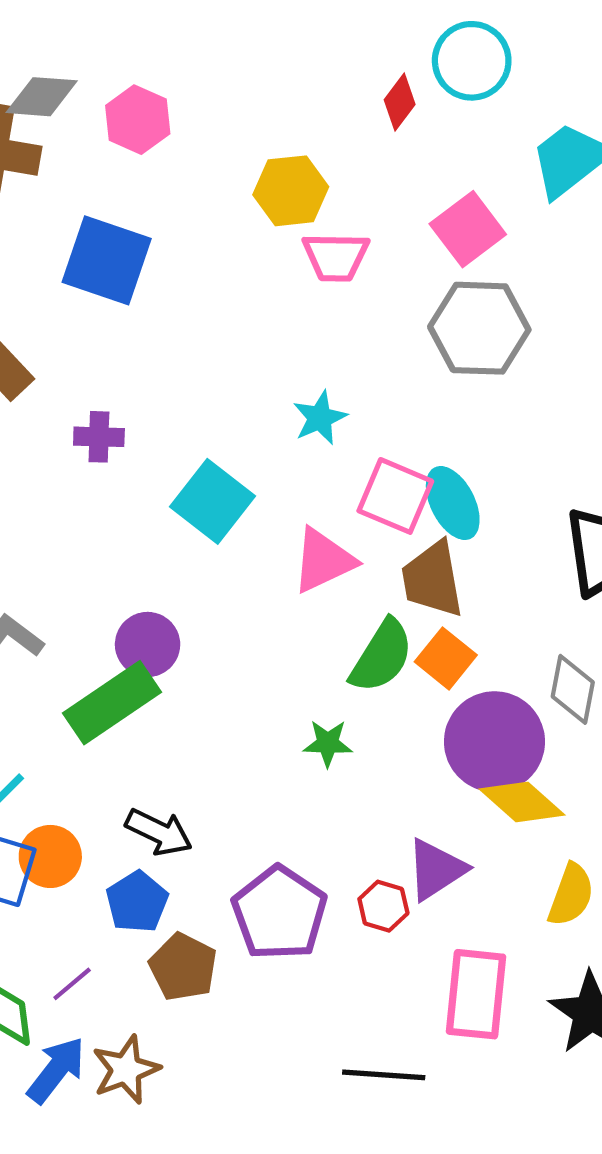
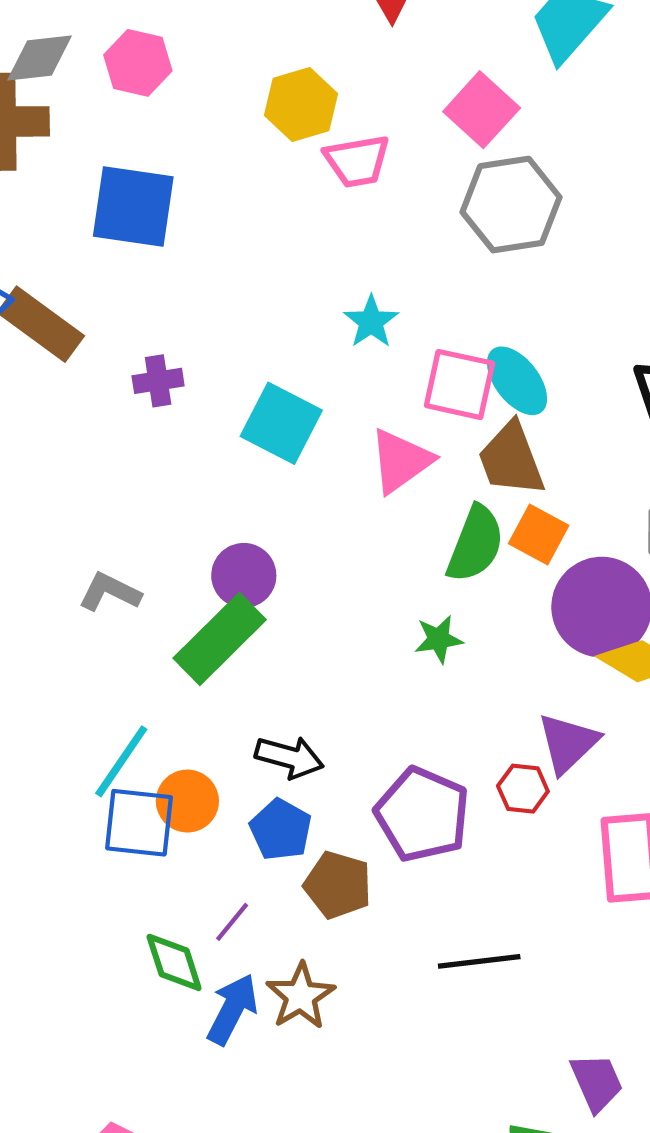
black line: (384, 1075) -> (479, 961), moved

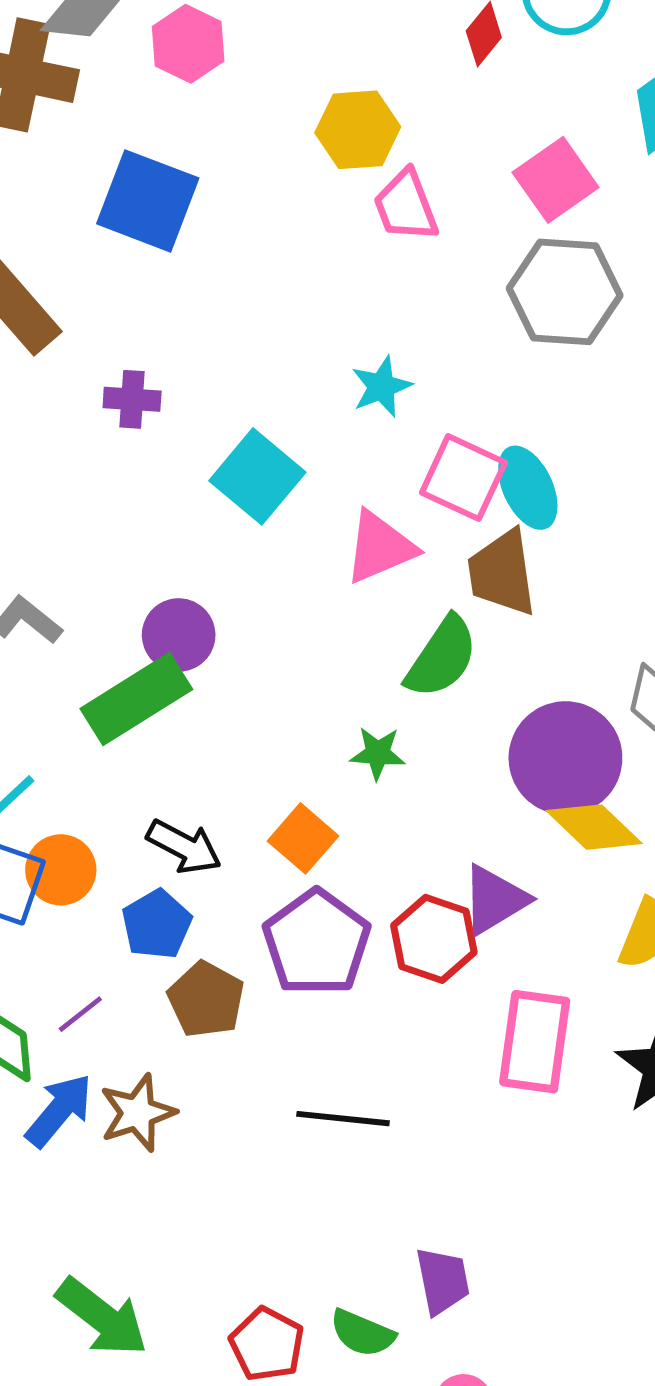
pink trapezoid: (357, 161) -> (406, 206), turned 66
orange square: (539, 534) -> (303, 838), moved
red hexagon: (523, 789) -> (434, 939), size x1.5

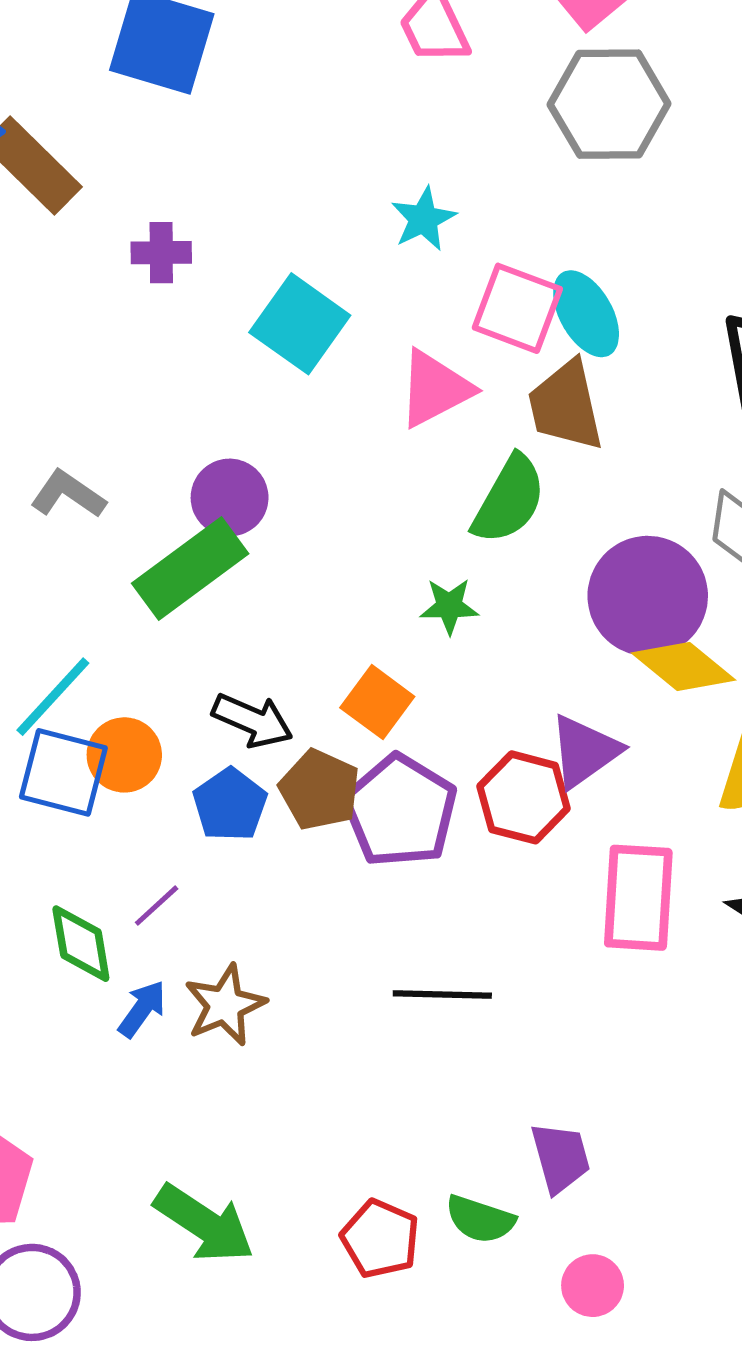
brown pentagon: (206, 999) -> (320, 790), moved
blue arrow: (59, 1110) -> (142, 1009), size x0.7

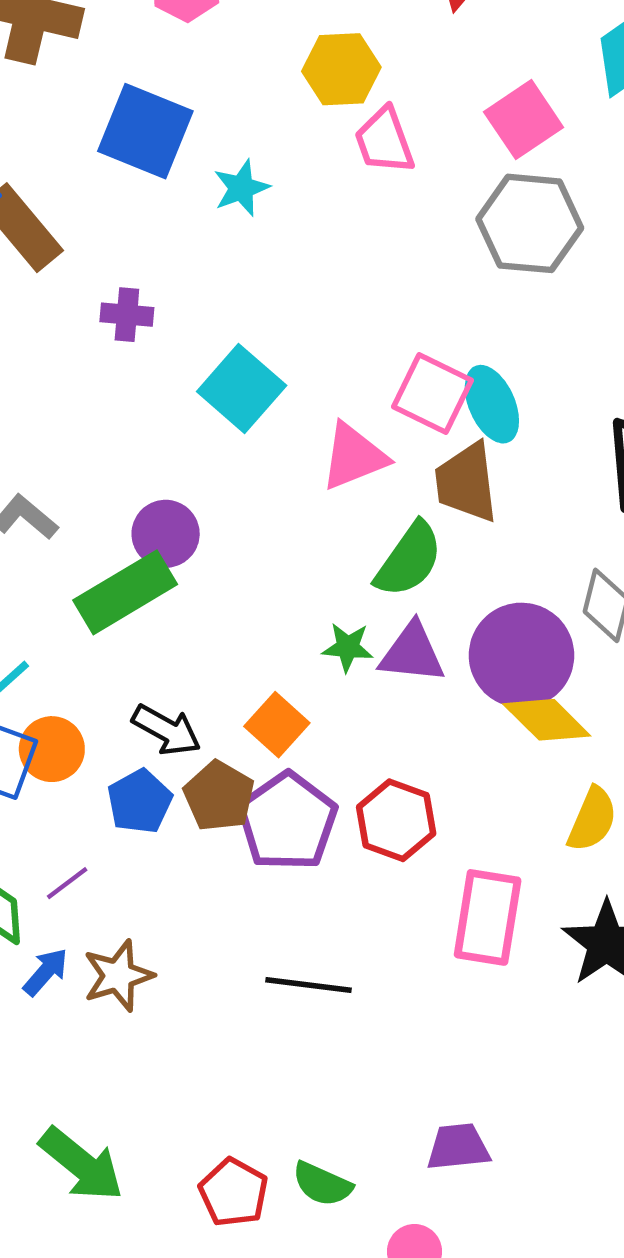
cyan star: (423, 219) -> (241, 188), moved
purple triangle: (585, 751) -> (412, 653), moved, turned 36
purple trapezoid: (561, 1158) -> (458, 1147), moved, turned -86

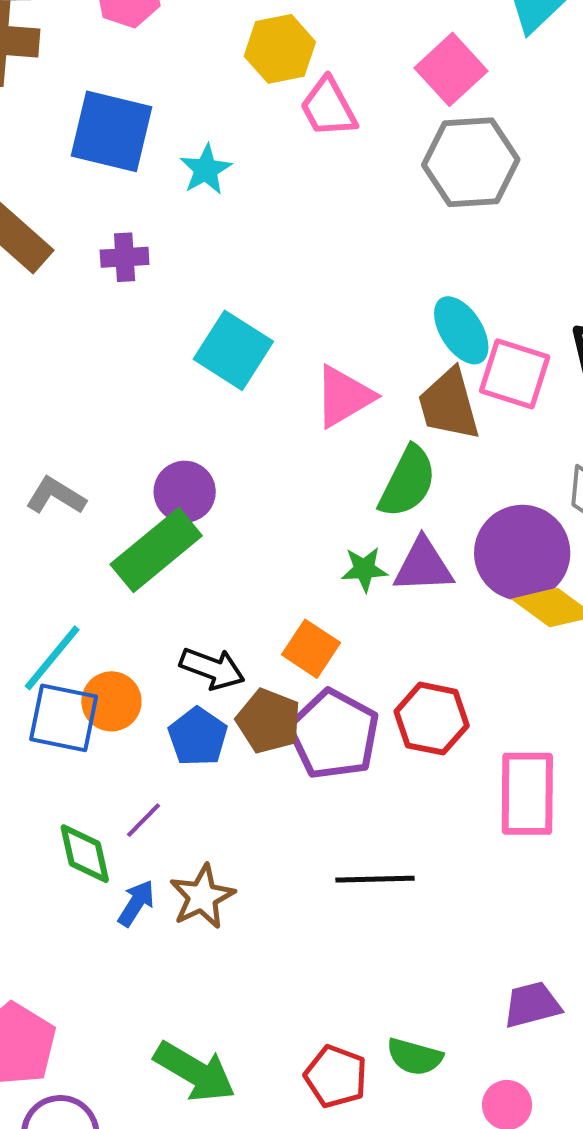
purple cross: (127, 315) -> (125, 257), moved
pink square: (433, 393) -> (515, 374), moved

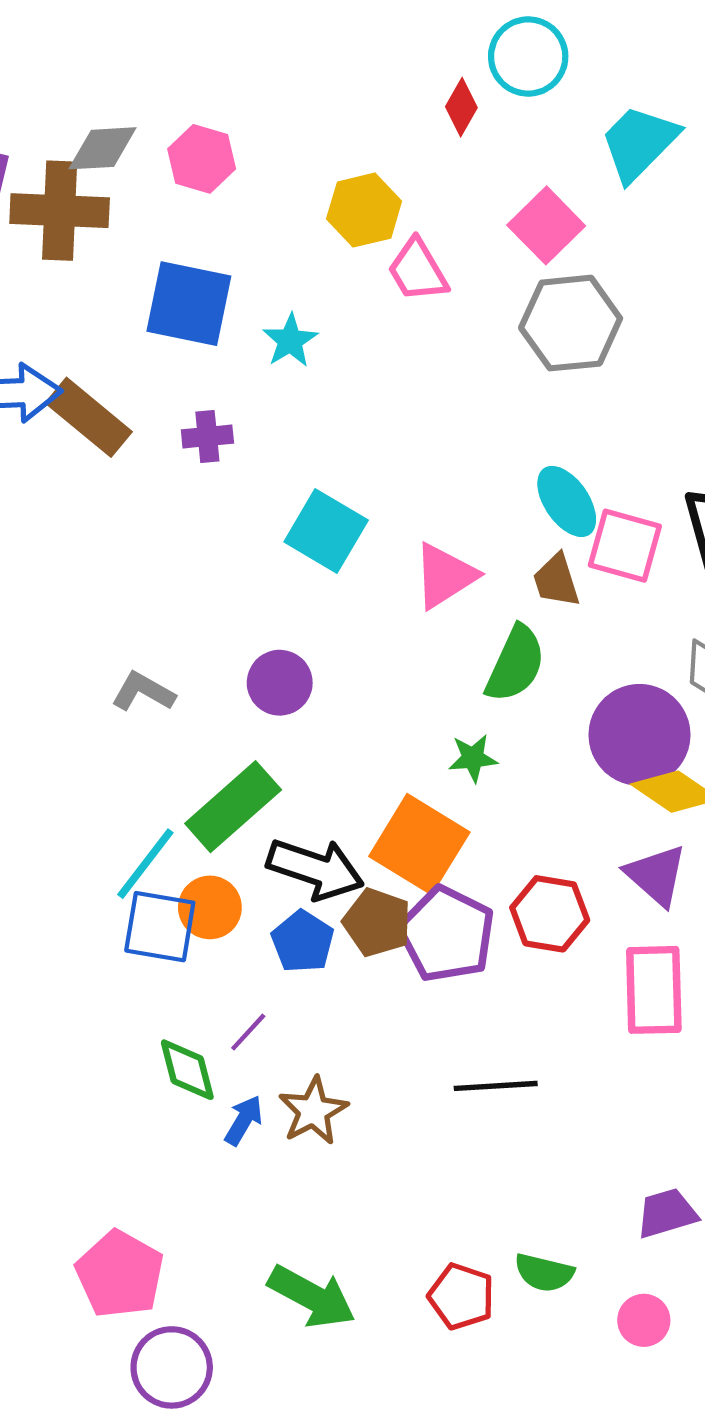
brown trapezoid: (449, 404) -> (556, 580), size x0.7
green rectangle: (156, 550) -> (233, 807), moved
purple triangle: (423, 566) -> (656, 875), moved, turned 46
orange square: (311, 649) -> (419, 844), size x1.6
black arrow: (212, 669) -> (315, 869), size x1.4

